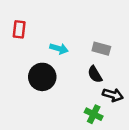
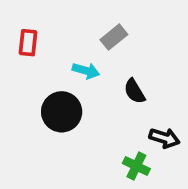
gray rectangle: (101, 49) -> (114, 37), moved, turned -54
black semicircle: (95, 74) -> (135, 91), moved

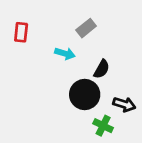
black semicircle: (135, 91) -> (102, 69), turned -120
black circle: (62, 112) -> (85, 94), moved

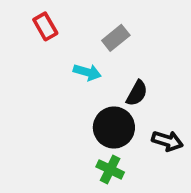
red rectangle: (21, 32) -> (45, 26), moved, turned -36
green cross: (103, 126) -> (110, 169), moved

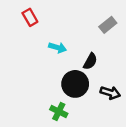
gray rectangle: (116, 38) -> (108, 25), moved
green cross: (110, 169) -> (59, 112), moved

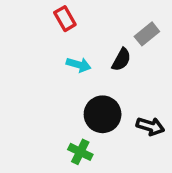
red rectangle: (30, 17) -> (65, 19), moved
black semicircle: (90, 61) -> (121, 60), moved

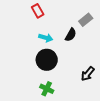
black circle: (103, 114) -> (47, 60), moved
black arrow: (150, 126) -> (88, 74), turned 112

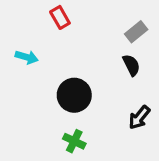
black semicircle: (71, 35) -> (131, 65), moved, turned -56
cyan arrow: (46, 38) -> (27, 57), moved

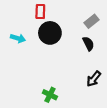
red rectangle: (60, 17) -> (40, 12), turned 32
black circle: (74, 95) -> (50, 33), moved

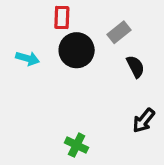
gray rectangle: (92, 21) -> (119, 32), moved

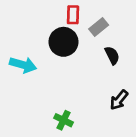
red rectangle: (62, 18) -> (73, 15), moved
cyan arrow: (27, 58) -> (23, 65), moved, size x1.4

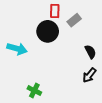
black semicircle: (112, 55) -> (90, 52), moved
green cross: (64, 120) -> (34, 91), moved

